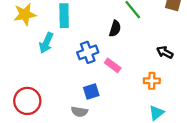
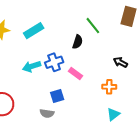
cyan rectangle: (64, 16) -> (34, 31), turned 60
cyan arrow: (46, 43) -> (32, 66), moved, turned 48

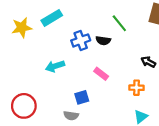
cyan rectangle: (34, 31) -> (52, 18), moved
black semicircle: (78, 42) -> (103, 40), turned 80
blue cross: (54, 62) -> (81, 40), moved

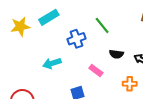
green line: (119, 23) -> (102, 25), moved
black semicircle: (103, 40) -> (116, 54), moved

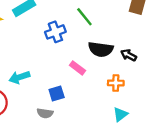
black semicircle: (116, 54) -> (101, 49), size x1.5
cyan arrow: (52, 63) -> (19, 77), moved

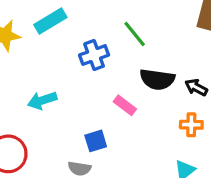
cyan arrow: (19, 77) -> (42, 100), moved
orange cross: (116, 83) -> (191, 125), moved

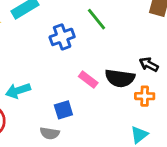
black semicircle: (157, 79) -> (120, 78), moved
cyan arrow: (42, 100) -> (18, 91), moved

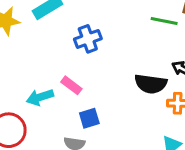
green line: (96, 19) -> (164, 21), moved, turned -40
pink rectangle: (88, 80) -> (71, 85), moved

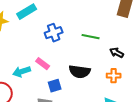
green line: (164, 21) -> (91, 37), moved
black semicircle: (151, 84) -> (80, 72), moved

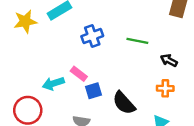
black semicircle: (80, 72) -> (124, 103), moved, turned 40
blue square: (55, 86) -> (93, 91), moved

